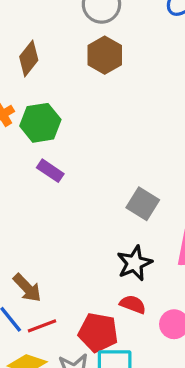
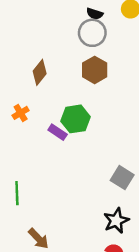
green hexagon: (40, 123) -> (76, 119), moved
purple rectangle: (50, 171) -> (58, 132), moved

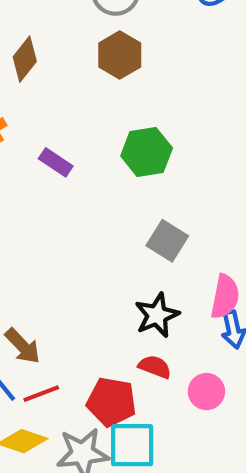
green hexagon: (76, 119) -> (147, 152), moved

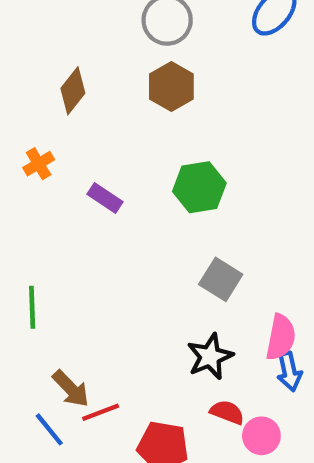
red semicircle: (155, 367) -> (227, 412), moved
red line: (41, 394) -> (101, 412), moved

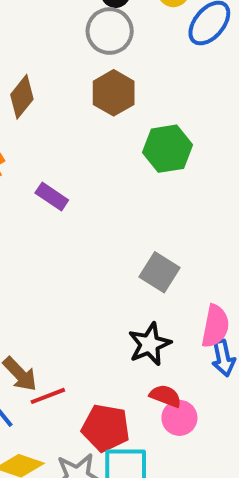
green hexagon: (199, 187) -> (167, 149), moved
pink circle: (261, 436) -> (179, 418), moved

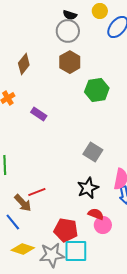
red line: (48, 396) -> (37, 192), moved

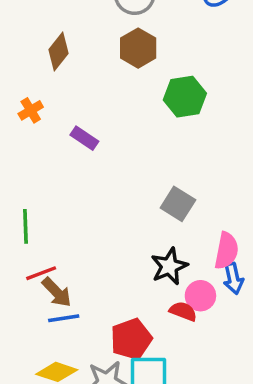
red line: (37, 192) -> (41, 273), moved
blue line: (13, 222) -> (64, 318), moved, turned -60
pink circle: (103, 225) -> (200, 296), moved
red pentagon: (66, 230) -> (131, 339), turned -30

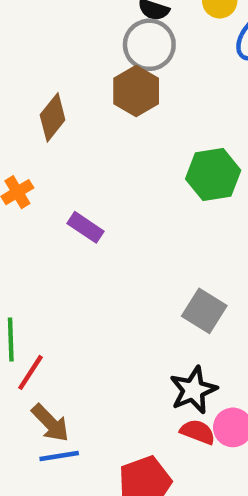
brown hexagon: (138, 48) -> (136, 91), moved
red line: (41, 273) -> (31, 372), moved, turned -36
red semicircle: (183, 311) -> (198, 432), moved

